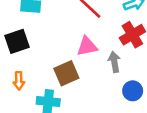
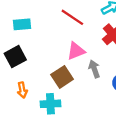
gray arrow: (114, 62) -> (94, 69), moved

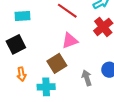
gray arrow: (94, 69) -> (87, 78), moved

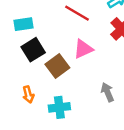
black square: (16, 44) -> (33, 50), moved
brown square: (57, 63) -> (57, 66), moved

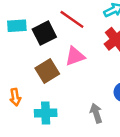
black square: (33, 50) -> (44, 33), moved
gray arrow: (107, 92) -> (96, 113), moved

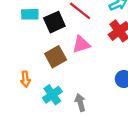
cyan cross: (46, 113) -> (52, 95), turned -36
gray arrow: (96, 113) -> (80, 103), moved

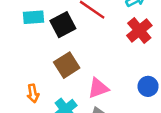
pink triangle: (81, 44) -> (98, 88), moved

